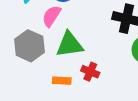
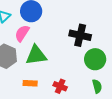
red cross: (90, 72) -> (60, 86), moved

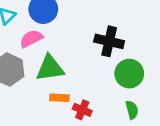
pink semicircle: (22, 33) -> (31, 39), turned 30
orange rectangle: (30, 83) -> (59, 98), moved

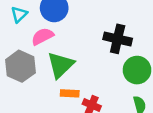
green triangle: (50, 68) -> (61, 65), turned -36

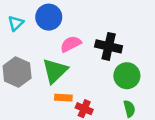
pink semicircle: (42, 36) -> (71, 44), moved

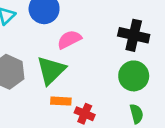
black cross: (109, 46) -> (134, 35), moved

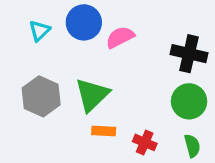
pink semicircle: (69, 39) -> (120, 37), moved
red cross: (85, 114) -> (145, 142), moved

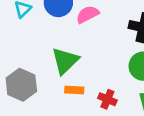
gray hexagon: (41, 96) -> (21, 85), moved

